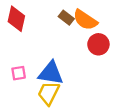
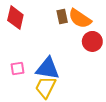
brown rectangle: (66, 18) -> (62, 16), turned 40

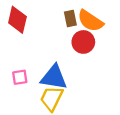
red circle: (92, 41) -> (83, 42), moved

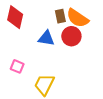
pink square: (20, 77) -> (17, 66), turned 32
blue triangle: (54, 77) -> (46, 38), moved, size x0.7

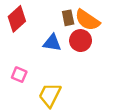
red diamond: (15, 17) -> (17, 19), turned 35

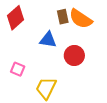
red circle: (81, 41) -> (74, 55), moved

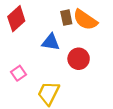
pink square: (18, 69) -> (18, 73), turned 32

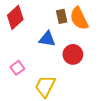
orange semicircle: (85, 20) -> (79, 18), turned 30

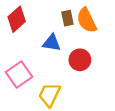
pink square: (17, 68) -> (19, 74), size x1.6

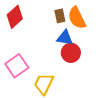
blue triangle: (52, 43) -> (65, 38), moved

